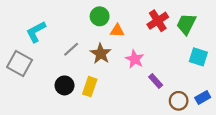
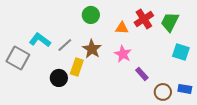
orange triangle: (117, 31) -> (122, 28), moved
cyan L-shape: (36, 32) -> (40, 40), moved, turned 65
yellow rectangle: (90, 87) -> (77, 67), moved
blue rectangle: (203, 98) -> (185, 89), turned 40

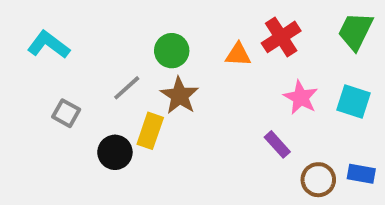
green circle: (91, 15) -> (172, 51), moved
green trapezoid: (170, 22) -> (355, 31), moved
cyan L-shape: (40, 40) -> (49, 45), moved
pink star: (123, 54) -> (301, 98), moved
gray square: (18, 58) -> (66, 113), moved, size x0.6

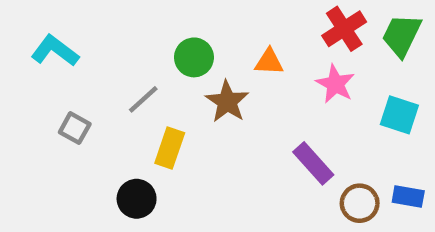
red cross: (281, 37) -> (344, 29), moved
brown star: (179, 96) -> (227, 102), moved
pink star: (301, 98) -> (335, 84), moved
purple rectangle: (277, 144) -> (313, 163), size x1.4
black circle: (115, 152) -> (137, 199), moved

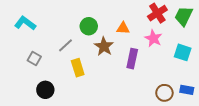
yellow rectangle: (170, 148) -> (78, 68), turned -36
purple rectangle: (313, 163) -> (132, 59), moved, turned 54
black circle: (137, 199) -> (45, 90), moved

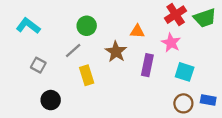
green trapezoid: (184, 16) -> (205, 18), turned -135
green circle: (89, 26) -> (87, 26), moved
cyan square: (183, 52) -> (185, 72), moved

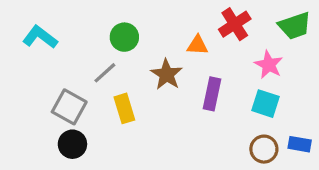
red cross: (176, 15) -> (235, 24), moved
pink star: (171, 43) -> (269, 65), moved
gray square: (38, 65) -> (69, 107), moved, size x1.5

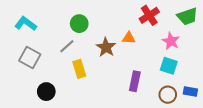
orange triangle: (197, 45) -> (129, 38), moved
purple rectangle: (212, 94) -> (135, 81), moved
gray square: (69, 107) -> (30, 58), moved

